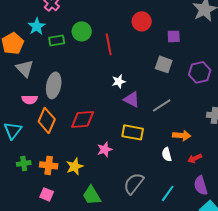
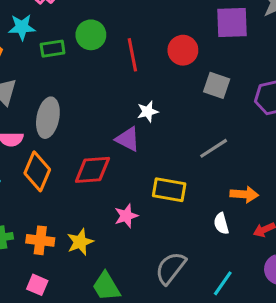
red circle: (142, 21) -> (183, 50), moved
cyan star: (37, 26) -> (22, 27), turned 30
purple square: (174, 36) -> (232, 23), moved, size x1.6
purple triangle: (132, 99) -> (128, 139), moved

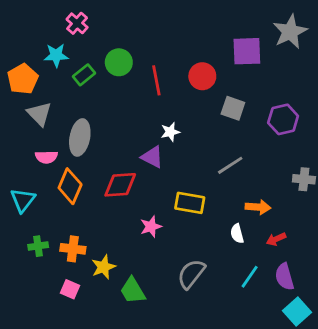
green rectangle: (53, 49) -> (84, 75), turned -30
yellow star: (80, 242) -> (103, 267), moved
cyan line: (223, 283) -> (250, 277), moved

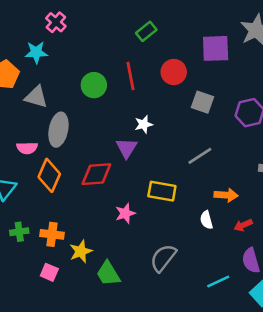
green circle: (119, 62) -> (94, 85), moved
green rectangle: (84, 75) -> (146, 31), moved
gray triangle: (39, 114) -> (36, 97), moved, turned -30
purple triangle: (152, 157) -> (127, 148), turned 35
cyan line: (250, 277) -> (218, 281), moved, turned 30

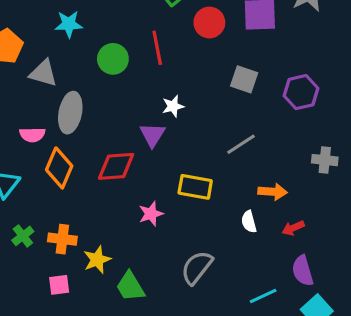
cyan star: (36, 52) -> (69, 24), moved
red circle: (174, 72) -> (209, 23), moved
green cross: (19, 232) -> (23, 236), turned -30
pink square: (49, 272) -> (59, 285), turned -30

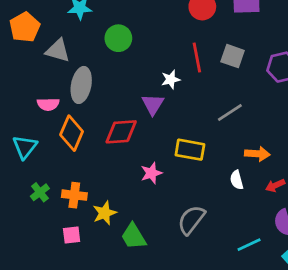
red line: (157, 48) -> (197, 57), moved

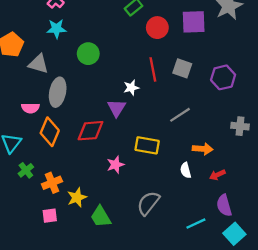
green cross: (40, 192) -> (26, 170), moved
orange cross: (74, 195) -> (52, 183), turned -30

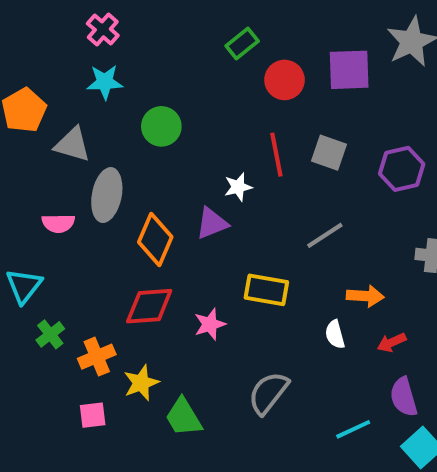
purple triangle: (117, 108) -> (212, 223), turned 36
red diamond: (90, 131) -> (149, 306), moved
orange diamond: (50, 132) -> (155, 239), moved

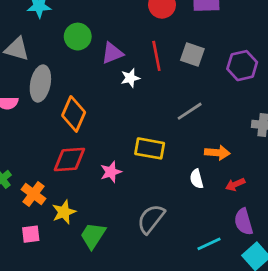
purple triangle: (212, 223) -> (112, 53), moved
orange cross: (97, 357) -> (34, 194), turned -30
green trapezoid: (184, 417) -> (93, 236), turned 64

